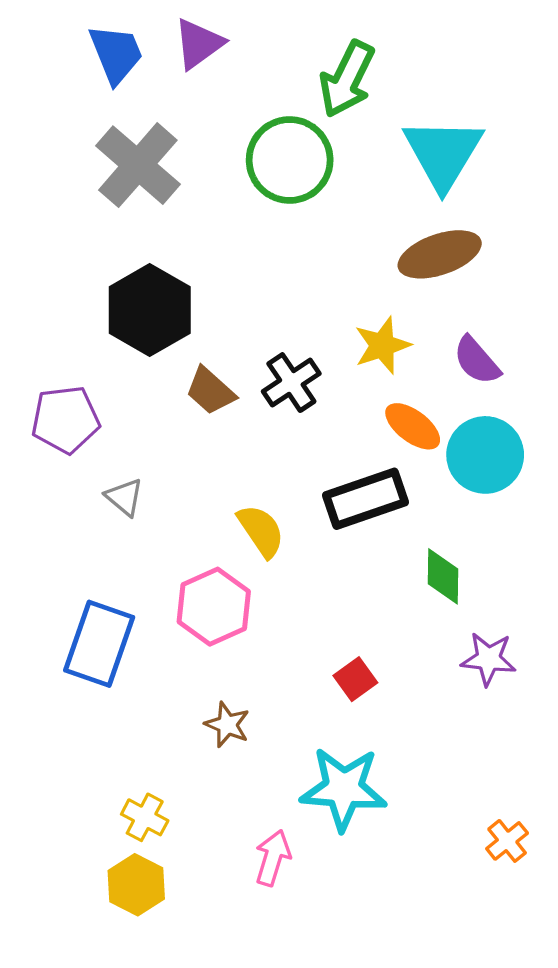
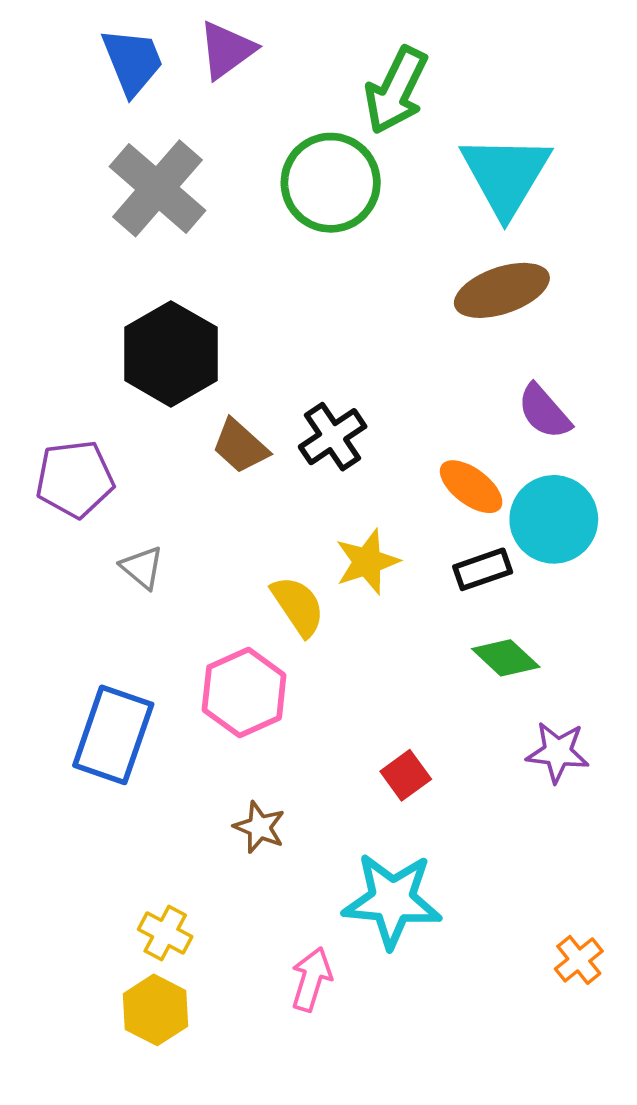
yellow star: (382, 345) -> (367, 562), moved
black rectangle: (365, 499) -> (483, 569), moved, size x0.6
green diamond: (443, 576) -> (506, 658), turned -48

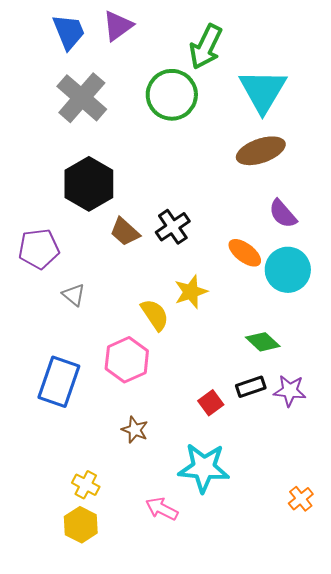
black rectangle: (483, 569) -> (251, 387), moved
pink arrow: (311, 979) -> (162, 509), turned -80

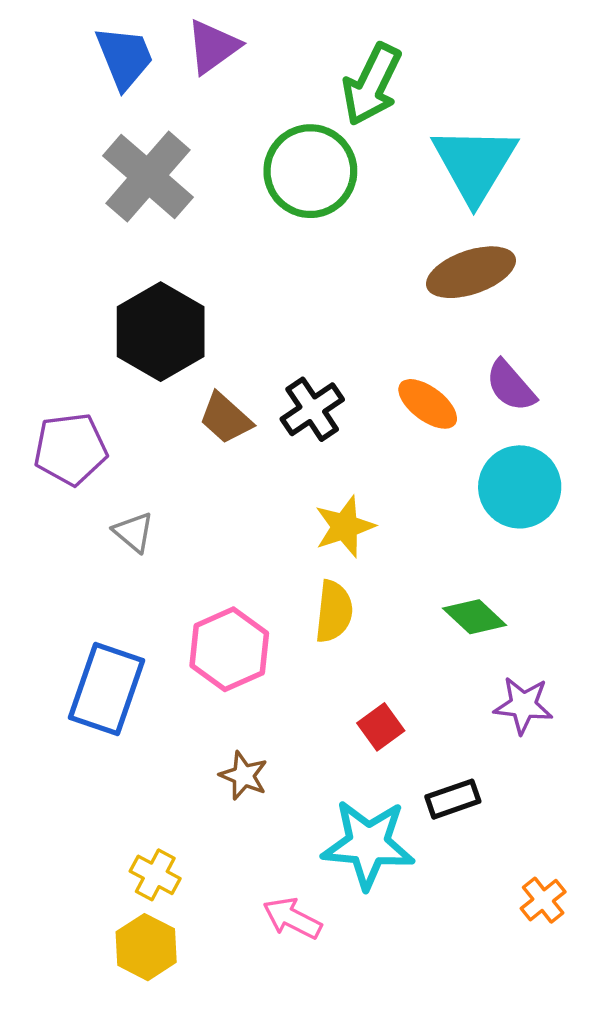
orange ellipse: (245, 253) -> (428, 404), moved
yellow semicircle: (155, 315) -> (334, 611), moved, turned 40
black rectangle: (251, 387) -> (453, 799), moved

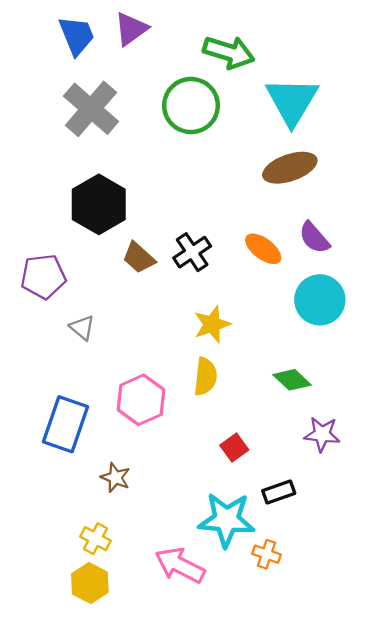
green arrow: (372, 85) -> (229, 52), turned -99
brown star: (244, 776) -> (115, 478), moved
orange cross: (543, 900) -> (267, 554), moved, turned -32
pink arrow: (292, 918) -> (180, 565), size x1.4

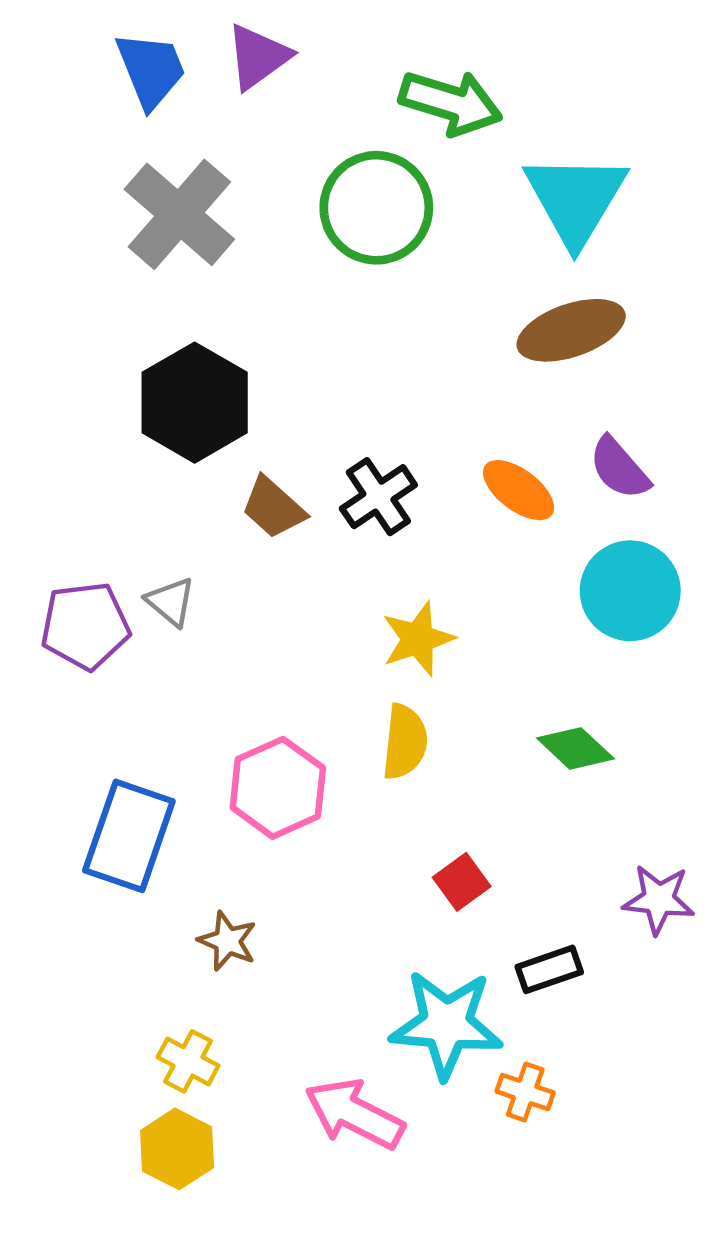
purple pentagon: (43, 277) -> (85, 626), moved
gray triangle: (82, 328) -> (171, 602), moved
purple star: (322, 434) -> (659, 899), moved

